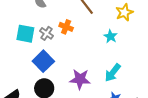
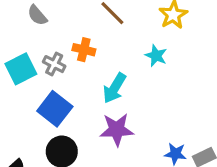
cyan square: (25, 34) -> (21, 69), turned -30
cyan arrow: (113, 73) -> (115, 88), moved

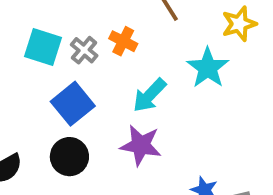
cyan star: (156, 56) -> (208, 68), size x1.5
cyan square: (21, 69) -> (43, 47), turned 32

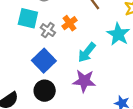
orange cross: (123, 41) -> (70, 23), turned 32
cyan square: (43, 47) -> (28, 18), moved

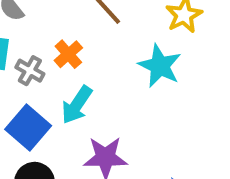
cyan arrow: (87, 52) -> (77, 105), moved

